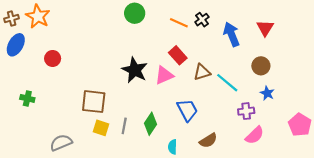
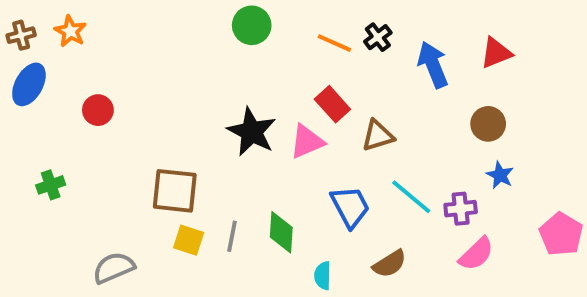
orange star: (38, 16) -> (70, 31), size x0.7
red triangle: (265, 28) -> (496, 53), turned 36
cyan line: (227, 83) -> (411, 197), moved
green cross: (27, 98) -> (51, 185), turned -32
green diamond: (150, 124) -> (281, 232), turned -30

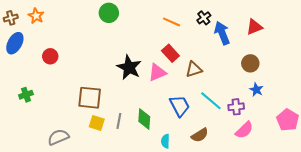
green circle: (252, 25) -> (109, 13), moved
black cross: (378, 37) -> (204, 18), moved

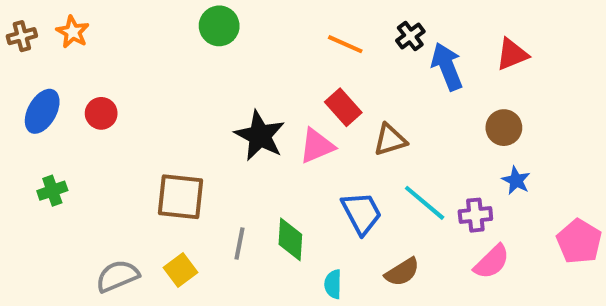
blue ellipse: (15, 43) -> (42, 111), moved
yellow square: (97, 123) -> (180, 270), moved, turned 35

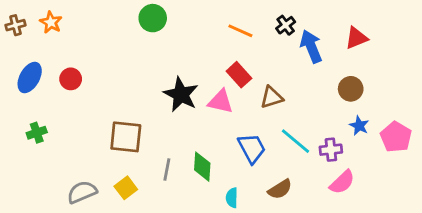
pink triangle: (317, 146) -> (221, 102), turned 36
pink pentagon: (579, 241) -> (396, 137), moved

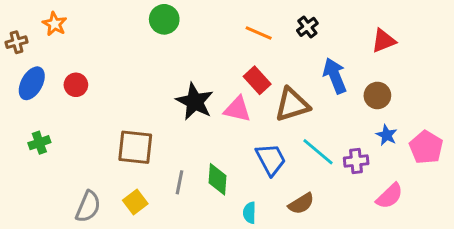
brown cross: (16, 25) -> (17, 42), moved
blue arrow: (311, 46) -> (335, 76), moved
brown triangle: (271, 97) -> (292, 105), size x1.4
pink semicircle: (342, 182) -> (390, 196), moved
gray semicircle: (82, 192) -> (88, 207), turned 136

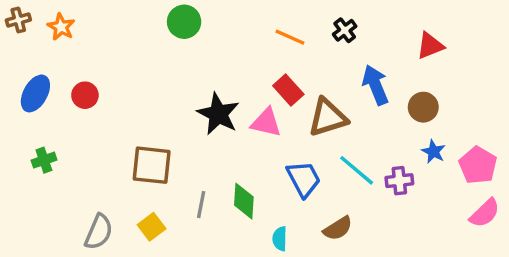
brown cross: (17, 42) -> (18, 20), moved
pink semicircle: (390, 196) -> (485, 213), moved

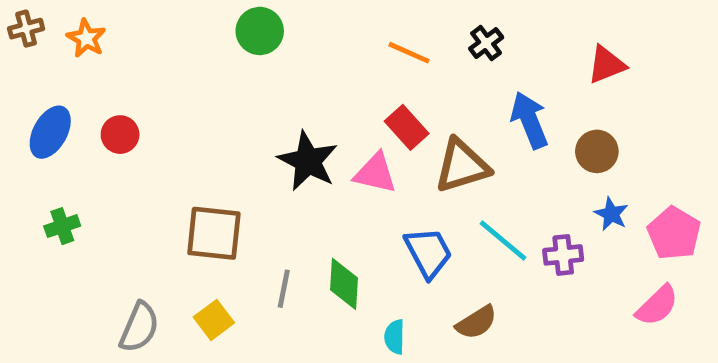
pink semicircle: (485, 213) -> (657, 306), moved

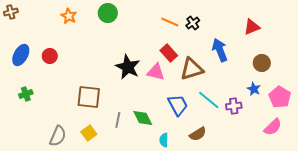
orange star: (86, 38) -> (69, 16), moved
black cross: (486, 43) -> (193, 23), moved
brown circle: (597, 151) -> (262, 63), moved
green diamond: (344, 284) -> (143, 118), turned -30

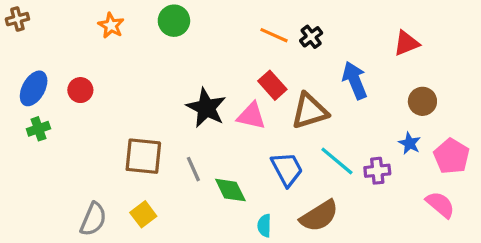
green cross: (26, 94) -> (38, 129), moved
gray line: (118, 120) -> (193, 169), moved, turned -35
pink semicircle: (273, 127) -> (440, 205), turned -96
brown semicircle: (198, 134) -> (319, 216), size x1.4

